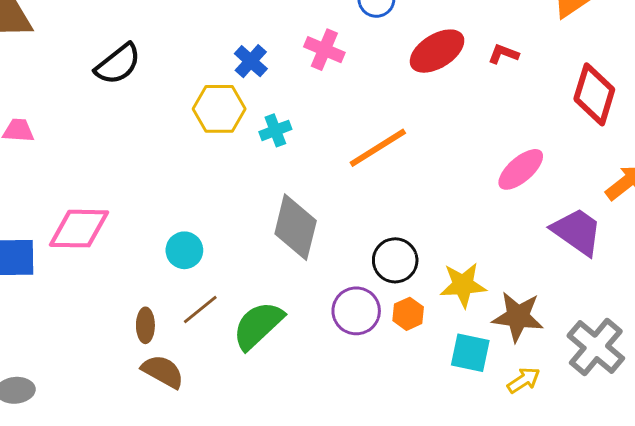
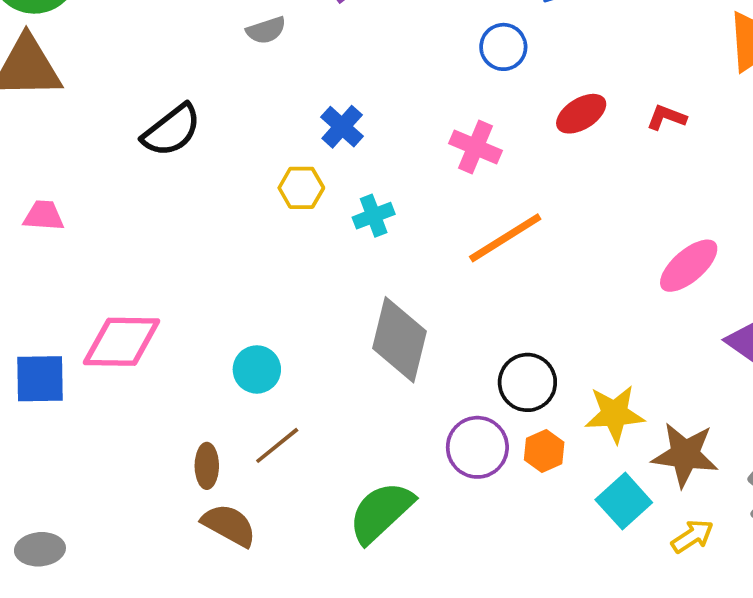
pink cross: (324, 50) -> (476, 147), moved
red ellipse: (437, 51) -> (581, 114), size x0.7
yellow hexagon: (219, 109) -> (301, 188), size x0.7
green semicircle: (258, 325) -> (381, 512), moved
cyan square: (470, 353) -> (624, 501), turned 36

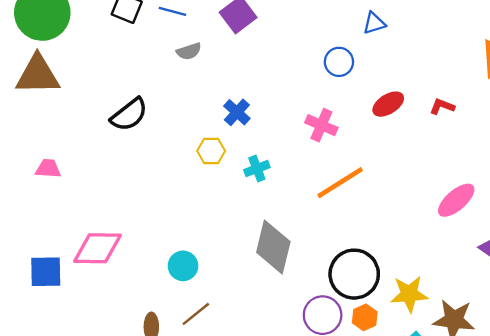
black circle: (527, 382) -> (354, 274), size x1.4

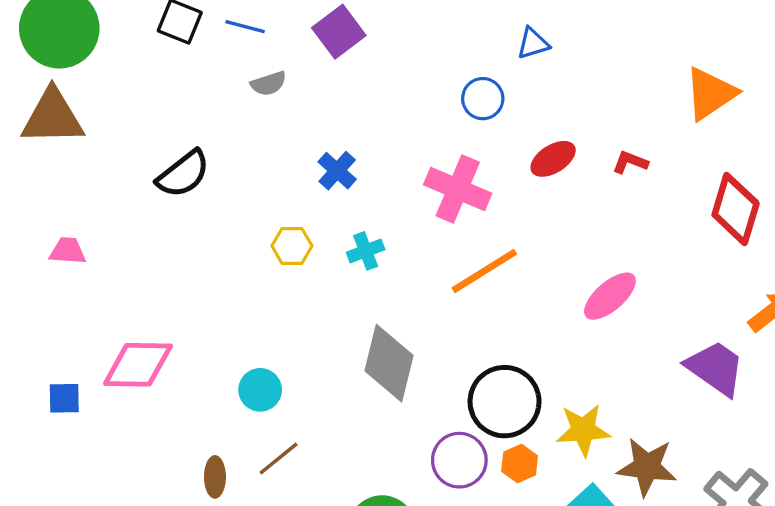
pink cross: (321, 125) -> (458, 189), size x1.4
yellow hexagon: (211, 151) -> (292, 246), moved
pink ellipse: (456, 200) -> (610, 296), moved
blue square: (46, 272) -> (64, 398), size x0.7

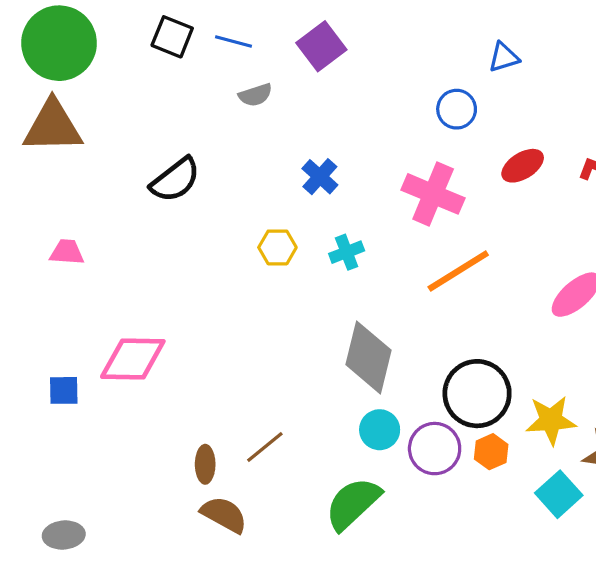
cyan circle: (260, 390) -> (380, 430), moved

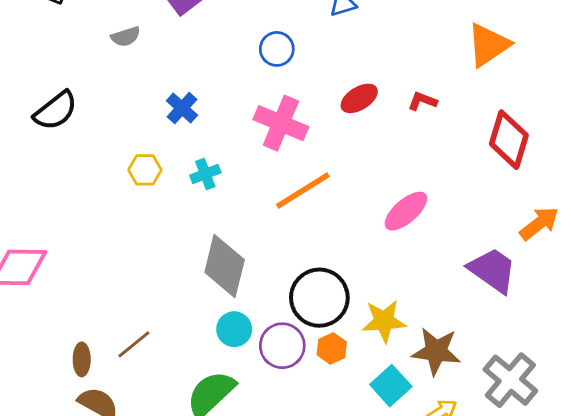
blue circle: (457, 109) -> (277, 49), moved

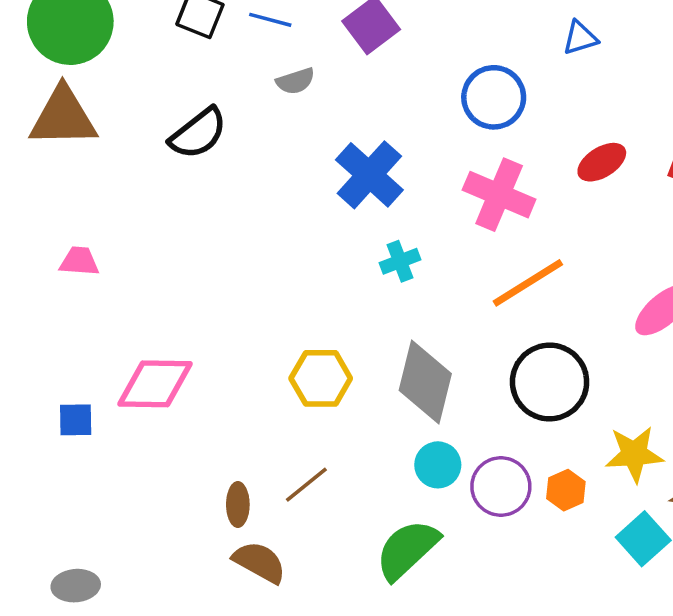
blue circle: (277, 49) -> (494, 97), size x1.4
blue cross: (182, 108) -> (369, 175), size x1.6
black semicircle: (56, 111) -> (198, 133), moved
yellow hexagon: (145, 170) -> (321, 378), moved, size x1.4
black circle: (319, 298) -> (550, 382), moved

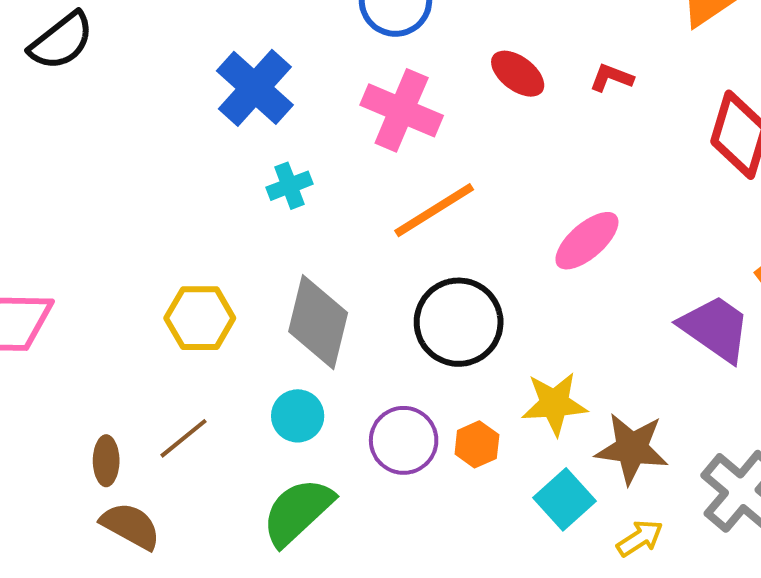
red ellipse: (602, 162) -> (518, 74), turned 69
cyan circle: (438, 465) -> (298, 416), moved

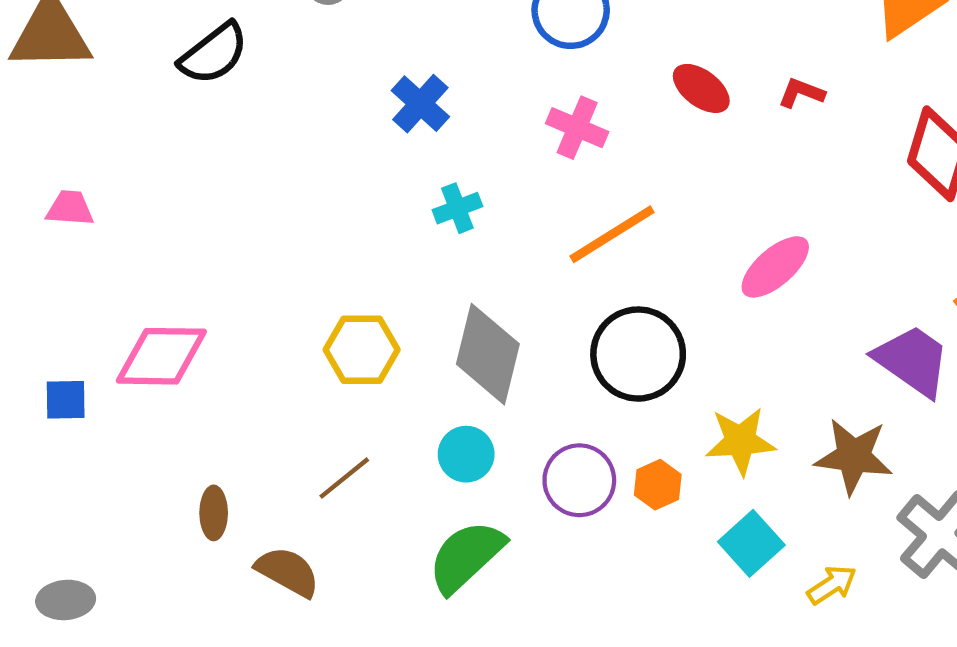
blue cross: (255, 88) -> (420, 104), size x0.7
pink cross: (402, 110) -> (577, 128), size x0.7
brown star: (632, 449) -> (854, 456), moved
brown ellipse: (106, 461) -> (214, 513), moved

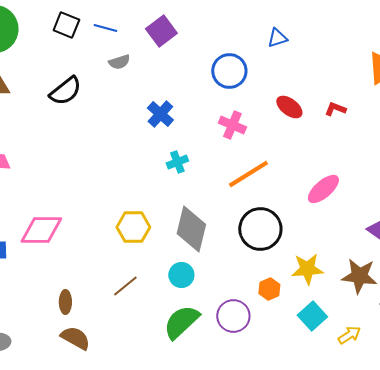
purple circle: (579, 480) -> (233, 316), moved
brown semicircle: (288, 572) -> (75, 338), moved

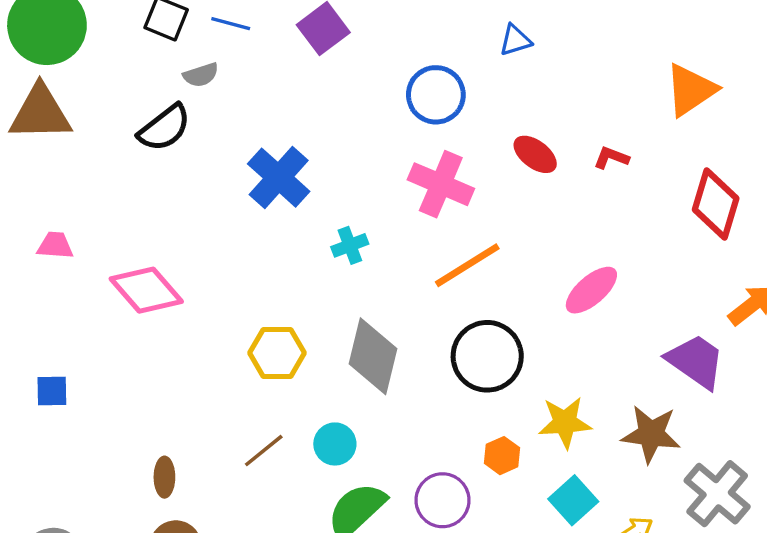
gray semicircle: (119, 62) -> (201, 75), moved
blue cross: (160, 114) -> (279, 178), moved, size x1.4
pink cross: (232, 125) -> (441, 184), size x1.4
pink diamond: (41, 230) -> (146, 290), moved, turned 48
cyan circle: (181, 275) -> (335, 444), moved

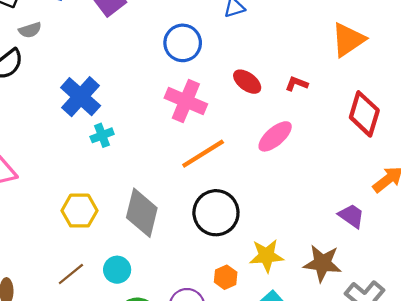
cyan cross: (350, 245) -> (102, 135), moved
pink ellipse: (591, 290) -> (275, 136), moved
purple trapezoid: (696, 361) -> (351, 216), size x0.7

